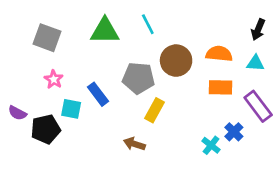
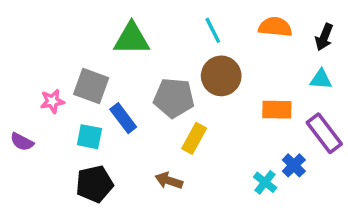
cyan line: (148, 24) -> (213, 30), moved
gray square: (47, 38) -> (91, 86), moved
orange semicircle: (219, 54) -> (275, 27), moved
pink star: (54, 79) -> (52, 101), moved, turned 30
black pentagon: (46, 129) -> (95, 184), moved

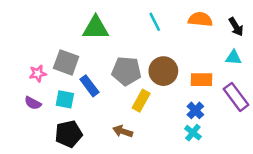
black arrow: (324, 37) -> (236, 27), turned -54
brown circle: (221, 76) -> (163, 71), moved
purple semicircle: (22, 142) -> (33, 103), moved
blue cross: (294, 165) -> (195, 110), moved

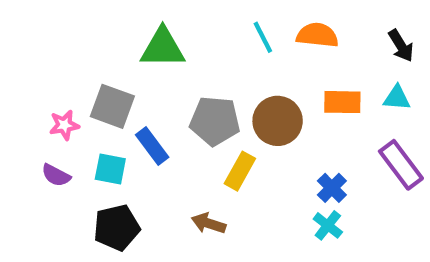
orange semicircle: (200, 19) -> (317, 35), moved
orange rectangle: (202, 80) -> (342, 102), moved

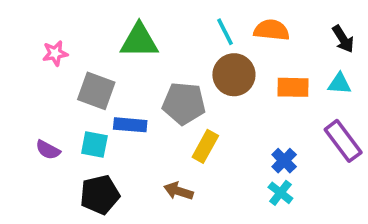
brown circle: (278, 121) -> (234, 75), moved
pink star: (64, 125) -> (55, 53), moved
blue rectangle: (152, 146) -> (130, 125), turned -48

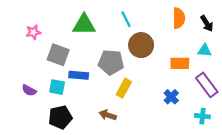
orange semicircle: (272, 30) -> (179, 18), moved, turned 84
cyan line: (225, 32) -> (126, 19), moved
orange rectangle: (293, 87) -> (180, 63), moved
cyan cross: (280, 193) -> (202, 116), moved, turned -32

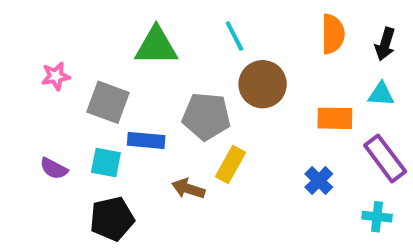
black arrow: (207, 24) -> (385, 44), turned 49
pink star: (33, 32) -> (56, 76), moved
brown arrow: (108, 115) -> (188, 189), moved

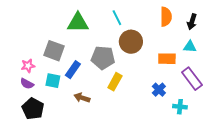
pink star: (56, 76) -> (28, 66), moved
blue rectangle: (146, 140) -> (73, 70), turned -60
brown arrow: (188, 189) -> (82, 98), moved
cyan cross: (377, 217) -> (180, 107), moved
black pentagon: (112, 219) -> (33, 109), moved, turned -30

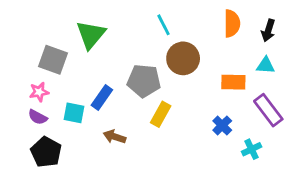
green triangle: (78, 23) -> (91, 35), moved, turned -50
gray square: (54, 51) -> (53, 60), moved
cyan cross: (180, 107) -> (252, 149), turned -32

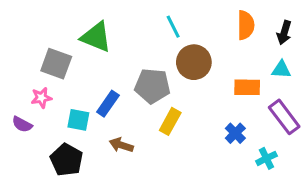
green triangle: (91, 35) -> (96, 37), turned -48
purple semicircle: (38, 117) -> (22, 124), moved
black pentagon: (46, 152) -> (67, 160), moved

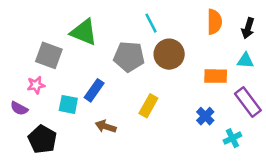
gray pentagon: (152, 86) -> (129, 57), moved
black pentagon: (67, 160) -> (42, 139), moved

